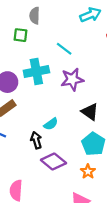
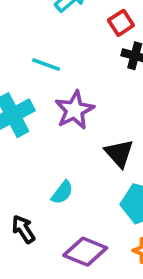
black triangle: (90, 112) -> (119, 153), turned 30
black arrow: (36, 140) -> (23, 229), moved

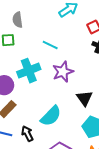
cyan semicircle: (62, 192) -> (51, 116), size x1.6

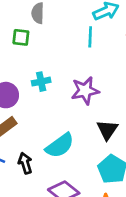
cyan line: (50, 45) -> (90, 37), moved, turned 56
cyan cross: (29, 71) -> (41, 82), size x0.6

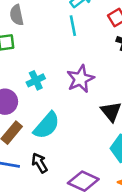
cyan semicircle: (60, 146) -> (47, 125), moved

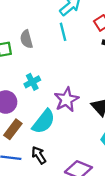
gray semicircle: (17, 15) -> (26, 39), moved
purple star: (80, 79) -> (66, 100), moved

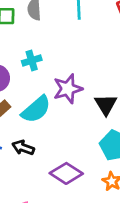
black arrow: (39, 155) -> (23, 148), turned -48

